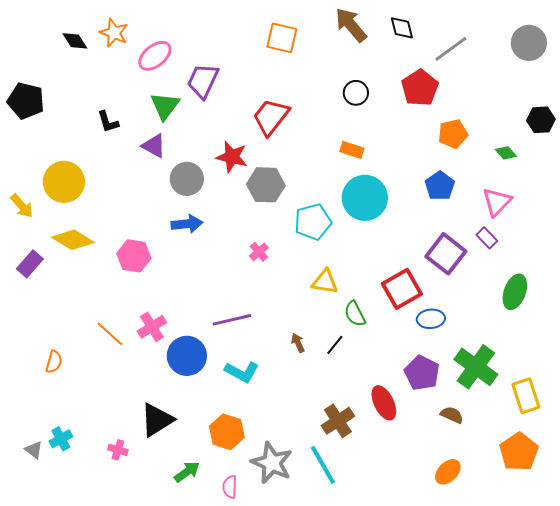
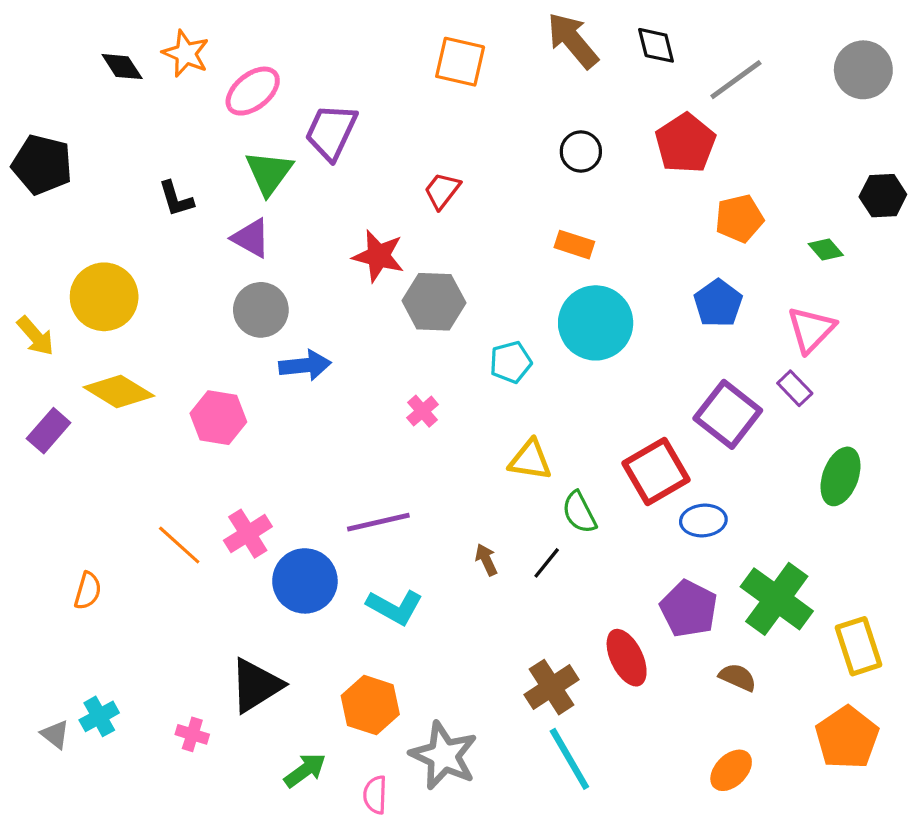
red trapezoid: (271, 117) -> (442, 191), size x0.6
gray circle: (187, 179) -> (261, 310), moved
cyan pentagon: (313, 222) -> (511, 362), size x0.7
cyan line: (323, 465) -> (569, 759), moved

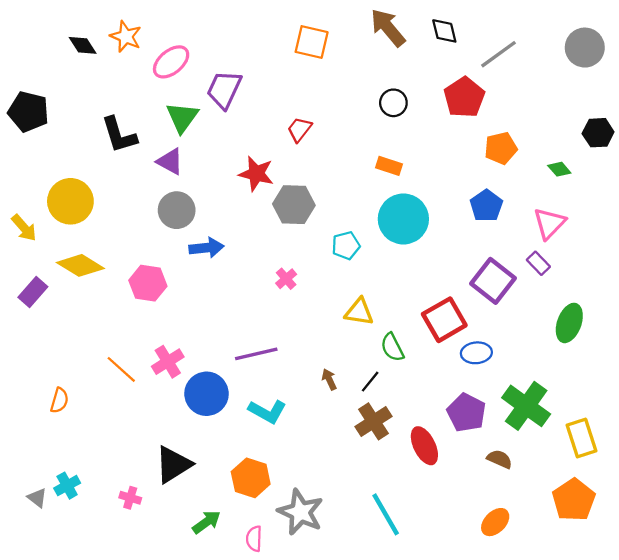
black L-shape: (176, 199) -> (119, 135), size x1.5
brown cross: (551, 687) -> (374, 421), moved

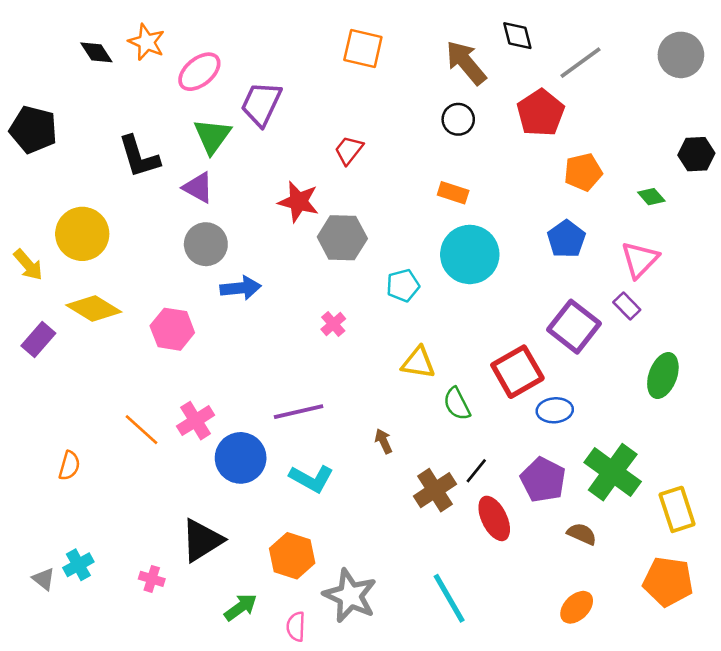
brown arrow: (388, 28) -> (466, 63), moved
black line: (370, 382) -> (476, 471), moved
orange pentagon: (574, 500) -> (668, 582), turned -30

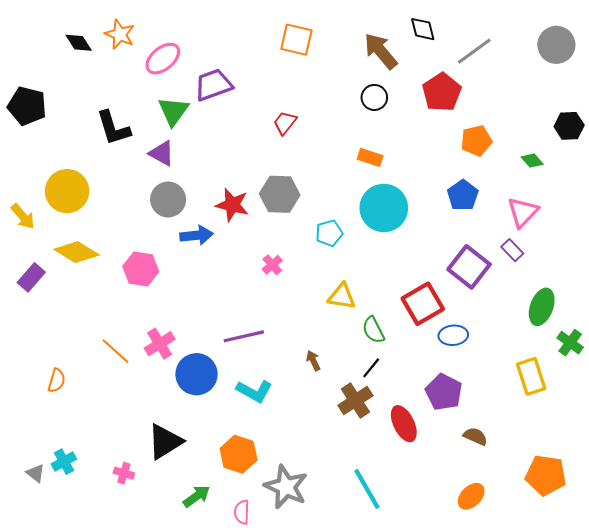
purple trapezoid: (261, 104) -> (213, 85), turned 45
red star: (299, 202) -> (232, 205), moved
black line: (476, 471) -> (371, 368), moved
green cross: (613, 472) -> (570, 343), moved, size x0.6
yellow rectangle: (677, 509) -> (531, 376), moved

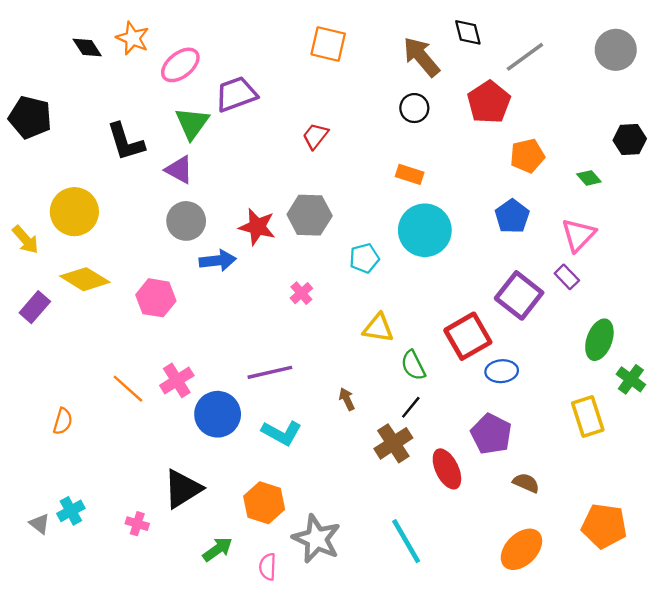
orange ellipse: (471, 496) -> (521, 549), size x1.4

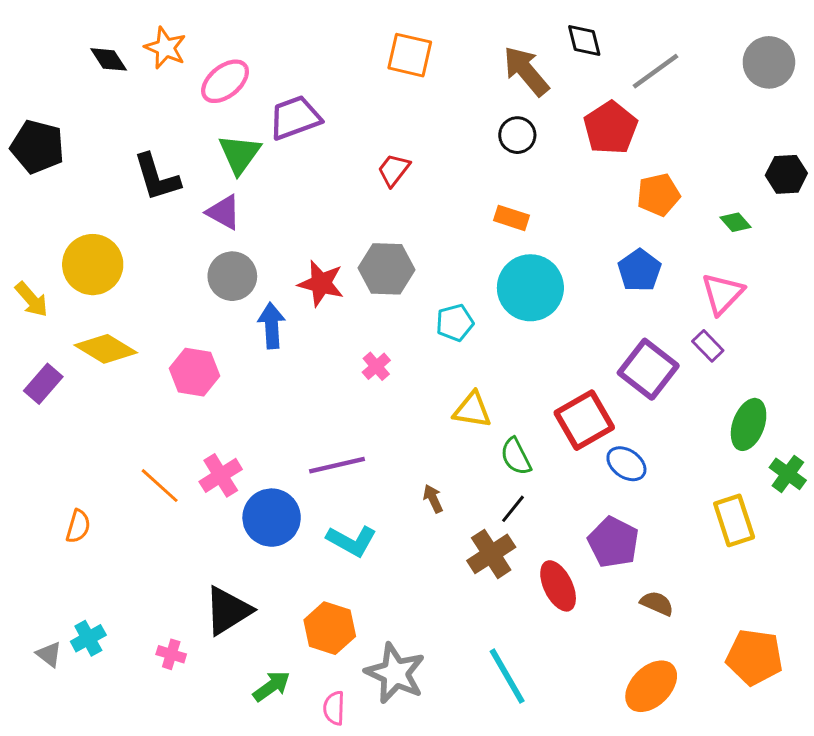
blue arrow: (218, 261) -> (272, 326), turned -88
blue ellipse: (502, 371) -> (626, 464), turned 40

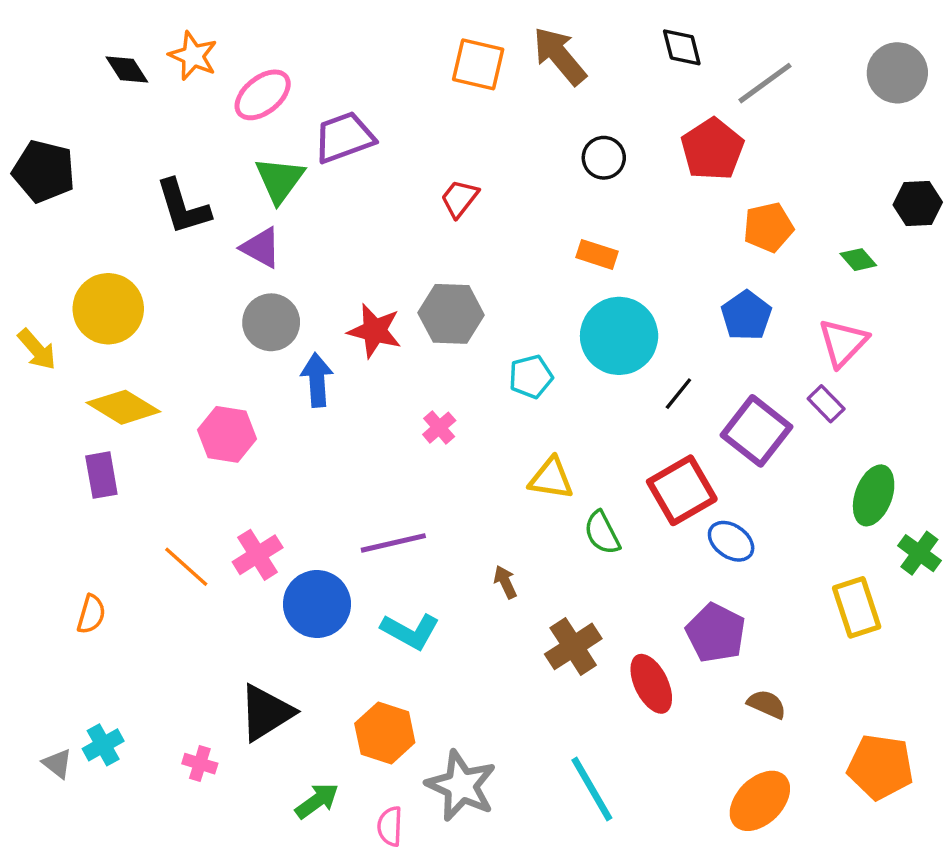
brown arrow: (526, 71) -> (560, 56), moved
purple rectangle: (43, 384) -> (101, 475), moved, turned -51
black line: (513, 509) -> (678, 394), moved

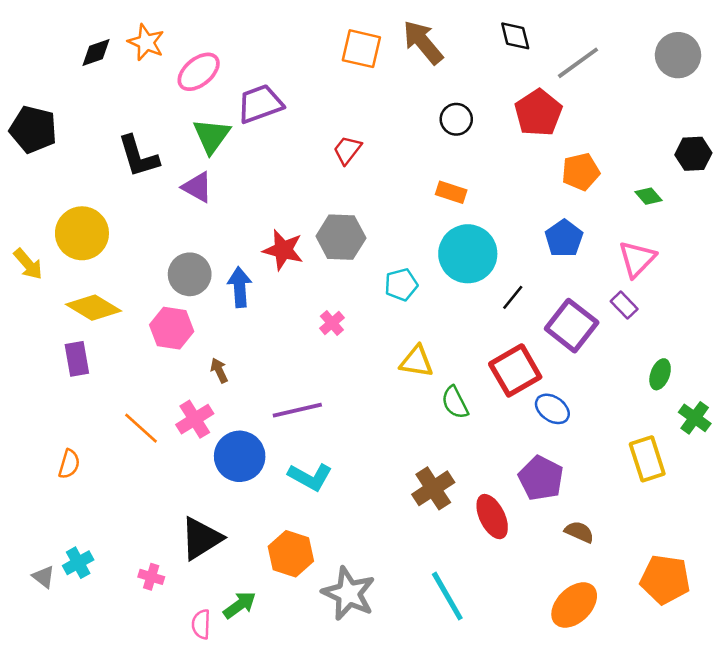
black diamond: (127, 69) -> (96, 53), turned -76
gray circle: (271, 322) -> (190, 274), moved
green ellipse: (874, 495) -> (660, 374), size x0.7
brown arrow: (505, 582) -> (219, 370), moved
pink semicircle: (390, 826) -> (201, 624), moved

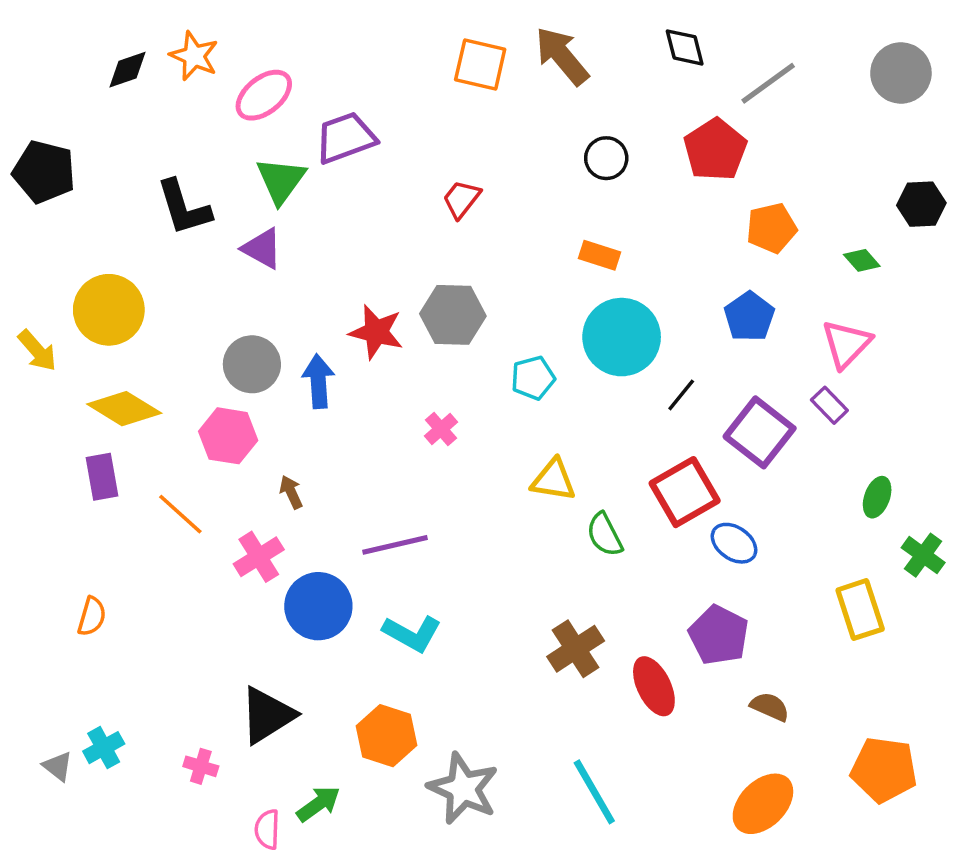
orange line: (141, 428) -> (180, 514), moved

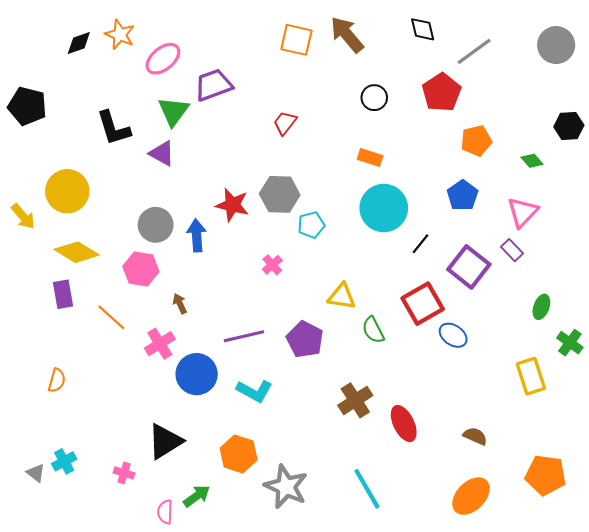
cyan pentagon: (533, 378) -> (311, 225), moved
purple pentagon: (719, 635) -> (305, 339), moved

